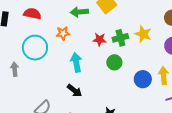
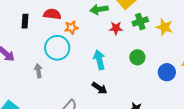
orange star: (63, 33) -> (71, 28), moved
green cross: (120, 38) -> (140, 22), moved
red star: (100, 39) -> (116, 28), moved

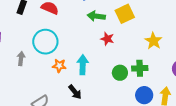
green cross: (140, 22) -> (140, 68), moved
yellow star: (164, 27) -> (153, 41), moved
orange star: (71, 28) -> (59, 66), moved

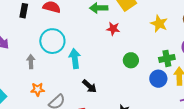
cyan arrow: (83, 65) -> (75, 59), moved
orange star: (59, 66) -> (38, 89), moved
green cross: (140, 68) -> (167, 58), moved

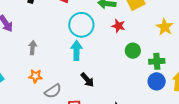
cyan circle: (52, 41) -> (81, 25), moved
green cross: (167, 58) -> (157, 61), moved
green circle: (131, 60) -> (133, 51), moved

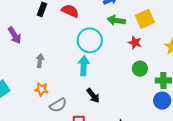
red star: (118, 26) -> (135, 43), moved

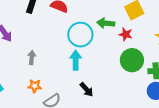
green arrow: (116, 20) -> (106, 23), moved
green circle: (140, 69) -> (132, 60), size x1.5

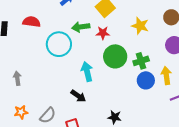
cyan arrow: (76, 60) -> (87, 72), moved
orange star: (35, 86) -> (21, 112), moved

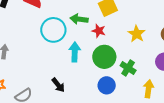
green cross: (141, 61) -> (128, 68), turned 35
cyan arrow: (87, 72) -> (75, 52), moved
blue circle: (146, 80) -> (107, 85), moved

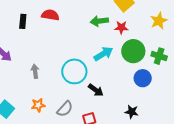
cyan circle: (53, 30) -> (74, 71), moved
yellow star: (137, 34) -> (159, 21), turned 30
cyan arrow: (75, 52) -> (103, 54), turned 72

